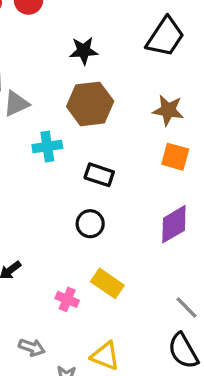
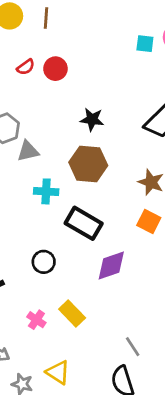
black rectangle: (99, 175) -> (84, 223), size x1.5
black circle: (90, 224) -> (44, 262), moved
purple diamond: (174, 224) -> (111, 265), moved

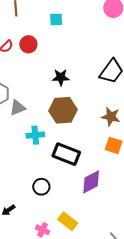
cyan square: (145, 44) -> (56, 19), moved

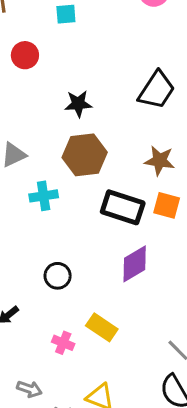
black rectangle: (66, 154) -> (123, 207), moved

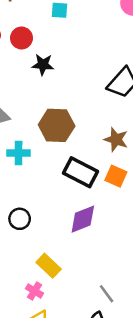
black star: (78, 104) -> (43, 65), moved
pink cross: (63, 343) -> (35, 291), moved

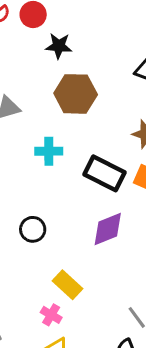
brown hexagon: (57, 125) -> (76, 94), moved
cyan cross: (19, 153) -> (49, 151), moved

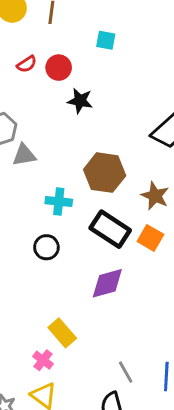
brown hexagon: (76, 94) -> (105, 173), moved
black circle: (33, 229) -> (46, 247), moved

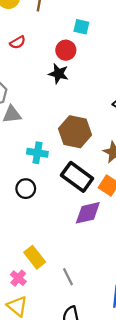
red circle: (59, 68) -> (66, 50), moved
purple diamond: (107, 283) -> (88, 213), moved
gray line: (126, 372) -> (68, 277), moved

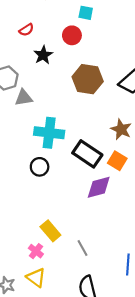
black star: (58, 74) -> (43, 55), moved, turned 30
brown hexagon: (75, 132) -> (88, 79), moved
cyan cross: (37, 153) -> (49, 133), size x1.5

